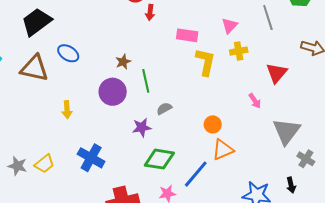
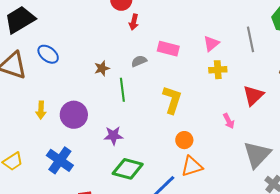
yellow L-shape: (205, 62) -> (172, 100), moved
purple circle: (113, 92) -> (74, 115), moved
gray semicircle: (164, 108) -> (139, 61), moved

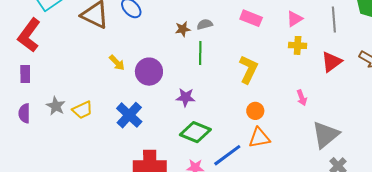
gray semicircle: (139, 61) -> (205, 24), moved
red triangle: (253, 95) -> (331, 62), moved
yellow arrow: (41, 110) -> (117, 63), turned -54

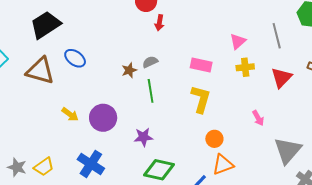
pink rectangle: (251, 18) -> (201, 65), moved

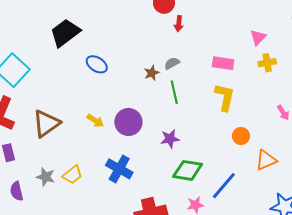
brown triangle: (40, 71) -> (46, 124), moved, turned -48
orange triangle: (223, 165) -> (266, 160), moved

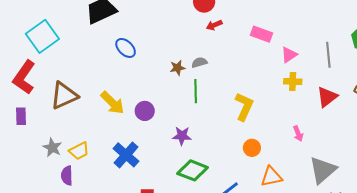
red arrow: (179, 24) -> (214, 25), turned 49
pink rectangle: (223, 63) -> (261, 34), moved
yellow arrow: (95, 121) -> (112, 103), size x1.5
purple circle: (128, 122) -> (145, 111), size x0.7
purple semicircle: (17, 191) -> (67, 176), moved

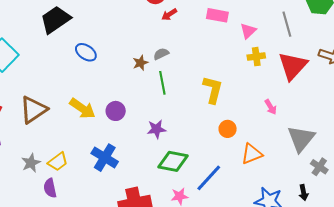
red triangle: (327, 97) -> (293, 66), size x1.4
gray star: (52, 147) -> (31, 163), turned 30

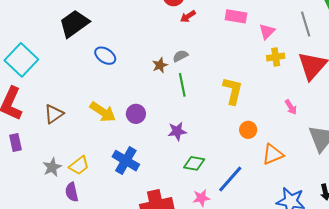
brown triangle: (33, 110) -> (54, 114), size x0.7
green diamond: (173, 161) -> (194, 163), size x0.7

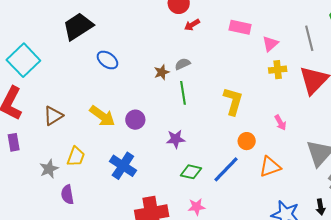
pink arrow: (291, 107) -> (280, 123), moved
yellow trapezoid: (79, 166) -> (76, 156), moved, turned -35
blue line: (230, 179) -> (226, 169), moved

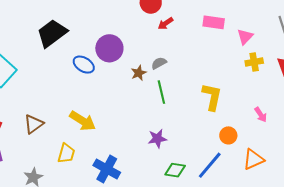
purple circle: (135, 120) -> (109, 48), moved, size x1.4
yellow trapezoid: (76, 156) -> (66, 153), moved

